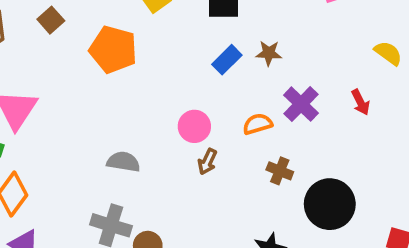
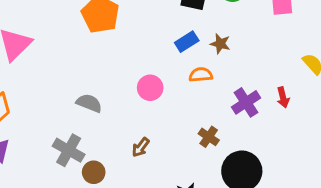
purple cross: (301, 104) -> (246, 102), moved
orange semicircle: (257, 124) -> (201, 75), moved
brown arrow: (207, 162) -> (141, 147), moved

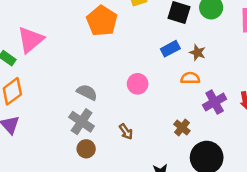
orange semicircle: (201, 75) -> (190, 78), moved
brown arrow: (141, 147) -> (126, 132), turned -77
gray cross: (69, 150) -> (82, 122), moved

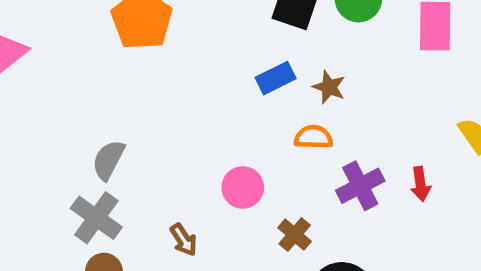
pink circle: (138, 84) -> (243, 187), moved
gray semicircle: (87, 92) -> (108, 160), turned -90

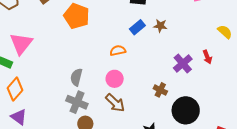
orange semicircle: (313, 137) -> (118, 51), moved
pink circle: (243, 187) -> (115, 79), moved
brown arrow: (184, 240) -> (115, 103), size x1.5

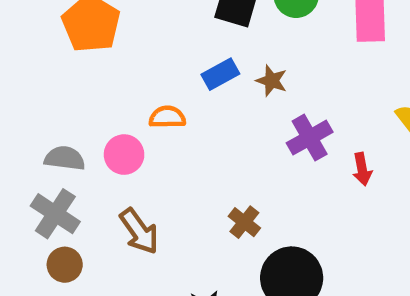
purple cross: (183, 63) -> (310, 138), moved
gray semicircle: (76, 77) -> (65, 158), turned 72
pink circle: (115, 79) -> (124, 155), moved

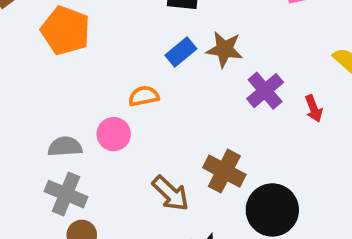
brown star: (272, 81) -> (224, 49), size x1.4
brown cross: (244, 222) -> (224, 171), size x1.5
brown arrow: (139, 231) -> (171, 193), moved

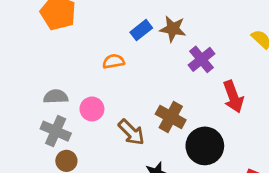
red arrow: (314, 109) -> (233, 97), moved, size x1.6
pink circle: (114, 134) -> (92, 109), moved

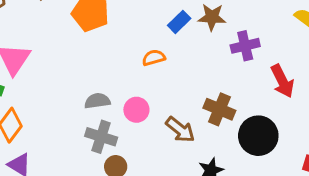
purple cross: (202, 59) -> (245, 46), turned 32

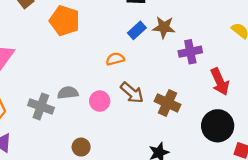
brown arrow: (180, 130) -> (132, 93), moved
black circle: (258, 136) -> (218, 126), moved
gray cross: (101, 137) -> (41, 106), moved

